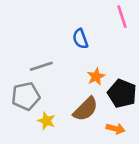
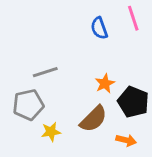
blue semicircle: (80, 39) -> (99, 28), moved
yellow star: (47, 121) -> (51, 132), turned -30

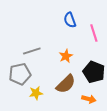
pink line: (133, 18) -> (94, 33), moved
orange star: (105, 83) -> (66, 56), moved

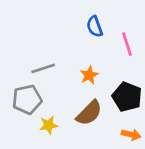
orange arrow: (89, 99) -> (131, 135), moved

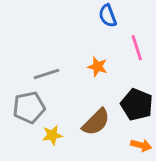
blue semicircle: (95, 27) -> (108, 16), moved
orange star: (89, 75) -> (97, 67), moved, turned -30

